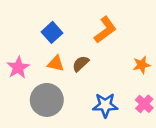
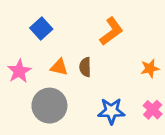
blue square: (52, 32) -> (41, 29), moved
brown semicircle: (81, 64) -> (85, 67), turned -48

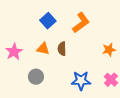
blue square: (41, 29) -> (48, 21), moved
gray circle: (49, 106) -> (36, 77), size x0.6

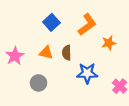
orange star: (109, 50) -> (109, 43), moved
blue star: (81, 81) -> (87, 73), moved

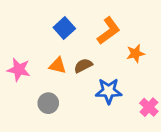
brown semicircle: (67, 53) -> (83, 66), turned 64
pink star: (15, 56) -> (19, 70), turned -30

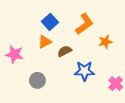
orange triangle: (58, 66) -> (45, 42), moved, turned -40

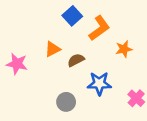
blue square: (50, 22) -> (72, 16), moved
gray circle: (37, 80) -> (66, 102), moved

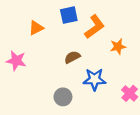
blue square: (72, 16) -> (69, 15), turned 30
orange triangle: (53, 49) -> (36, 28), moved

